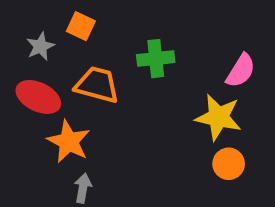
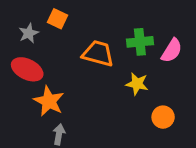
green cross: (156, 59) -> (140, 42), moved
orange trapezoid: (97, 85) -> (98, 53), moved
yellow star: (218, 117) -> (137, 84), moved, size x0.7

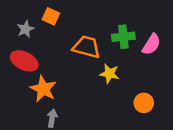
yellow star: (137, 84) -> (109, 74), moved

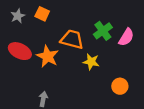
gray star: (25, 29) -> (18, 16), moved
green cross: (123, 37) -> (103, 31), turned -30
orange star: (43, 89) -> (48, 56), moved

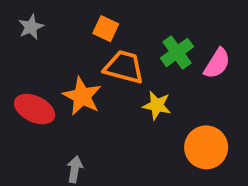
orange square: (42, 14) -> (106, 29), moved
red ellipse: (20, 51) -> (35, 109), moved
orange circle: (120, 86) -> (206, 147), size x1.5

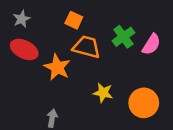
yellow star: (157, 105) -> (103, 93), moved
red ellipse: (35, 109) -> (24, 49), moved

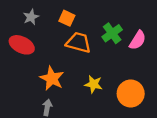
gray star: (22, 19) -> (31, 17), moved
orange star: (57, 67) -> (52, 78), moved

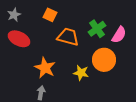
gray star: (31, 17) -> (14, 15), moved
orange square: (67, 18) -> (50, 15), moved
orange circle: (131, 94) -> (104, 60), moved

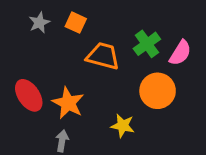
gray star: (14, 15) -> (39, 23), moved
red ellipse: (19, 39) -> (29, 95), moved, turned 30
yellow star: (81, 73) -> (123, 126), moved

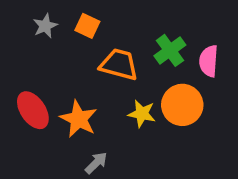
pink semicircle: (180, 53) -> (209, 61), turned 152
yellow star: (123, 126) -> (142, 114), moved
gray arrow: (62, 141) -> (96, 163), moved, turned 35

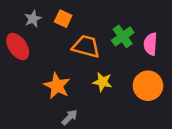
orange circle: (182, 105) -> (148, 86), moved
red ellipse: (33, 110) -> (18, 47), moved

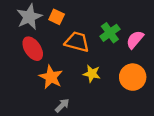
gray star: (33, 19) -> (29, 17), size x1.6
pink semicircle: (151, 44) -> (135, 40), turned 36
red ellipse: (18, 47) -> (33, 49), moved

